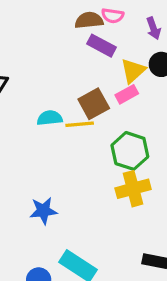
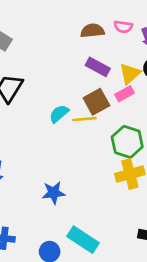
pink semicircle: (113, 16) -> (123, 27), moved
purple rectangle: (102, 46) -> (98, 67), moved
cyan semicircle: (50, 118) -> (59, 114), turned -35

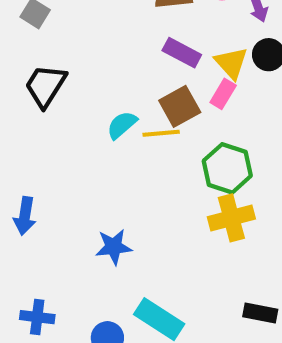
yellow triangle: (130, 74) -> (231, 63), turned -30
pink rectangle: (125, 94) -> (223, 94), turned -30

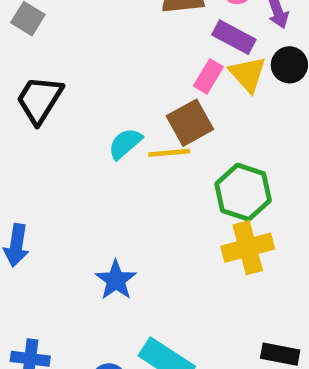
purple rectangle: (182, 53) -> (234, 37), moved
pink rectangle: (223, 94) -> (208, 76), moved
blue star: (114, 247) -> (116, 280), turned -30

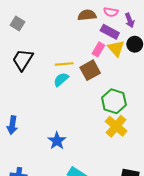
yellow line: (169, 153) -> (64, 64), moved
yellow cross: (248, 248) -> (116, 126), turned -35

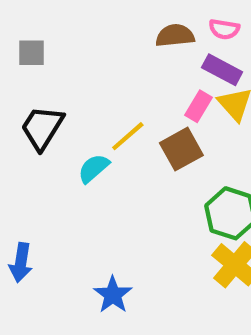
gray square: (17, 23) -> (31, 53), turned -32
yellow line: (64, 64) -> (128, 136), turned -36
cyan semicircle: (61, 80) -> (94, 168), moved

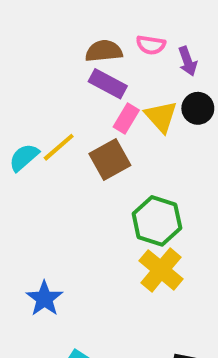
purple rectangle: (222, 70) -> (108, 84), moved
cyan semicircle: (94, 168) -> (24, 157), moved

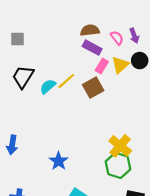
pink semicircle: (151, 45) -> (117, 38), moved, turned -136
yellow triangle: (161, 116) -> (120, 65), turned 30
green hexagon: (157, 221) -> (118, 165), moved

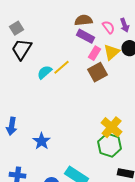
gray square: (18, 39) -> (17, 28), turned -32
black trapezoid: (23, 77) -> (22, 49), moved
brown square: (93, 88) -> (98, 72), moved
blue star: (59, 161) -> (42, 141), moved

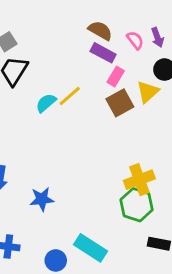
brown semicircle: (84, 20) -> (100, 30), turned 36
yellow triangle: (112, 52) -> (148, 92), moved
yellow cross: (112, 127) -> (139, 180), turned 30
blue star: (42, 141) -> (42, 199), turned 30

